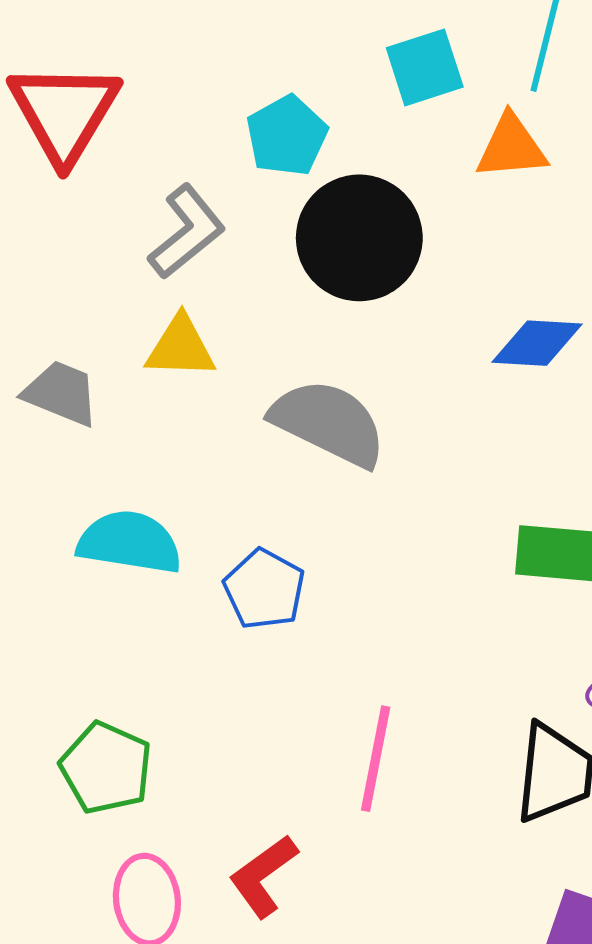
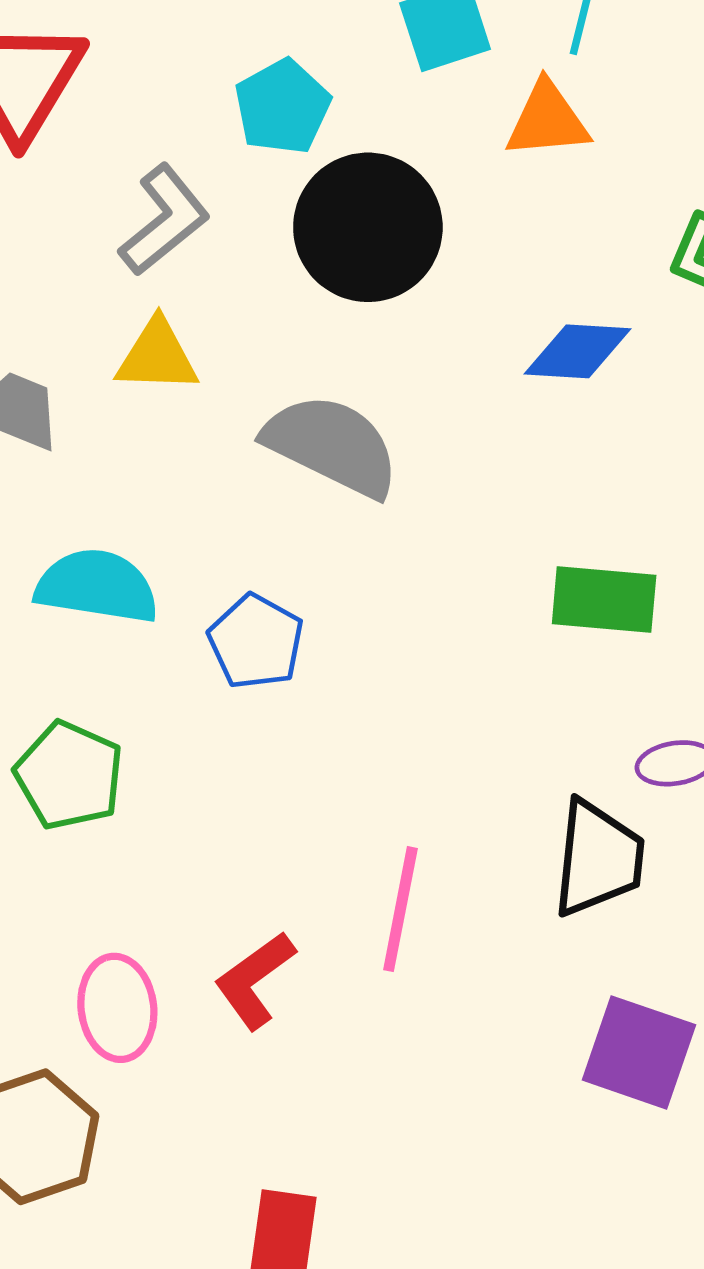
pink line: (376, 759) -> (400, 909), moved
green pentagon: (106, 768) -> (69, 775), moved

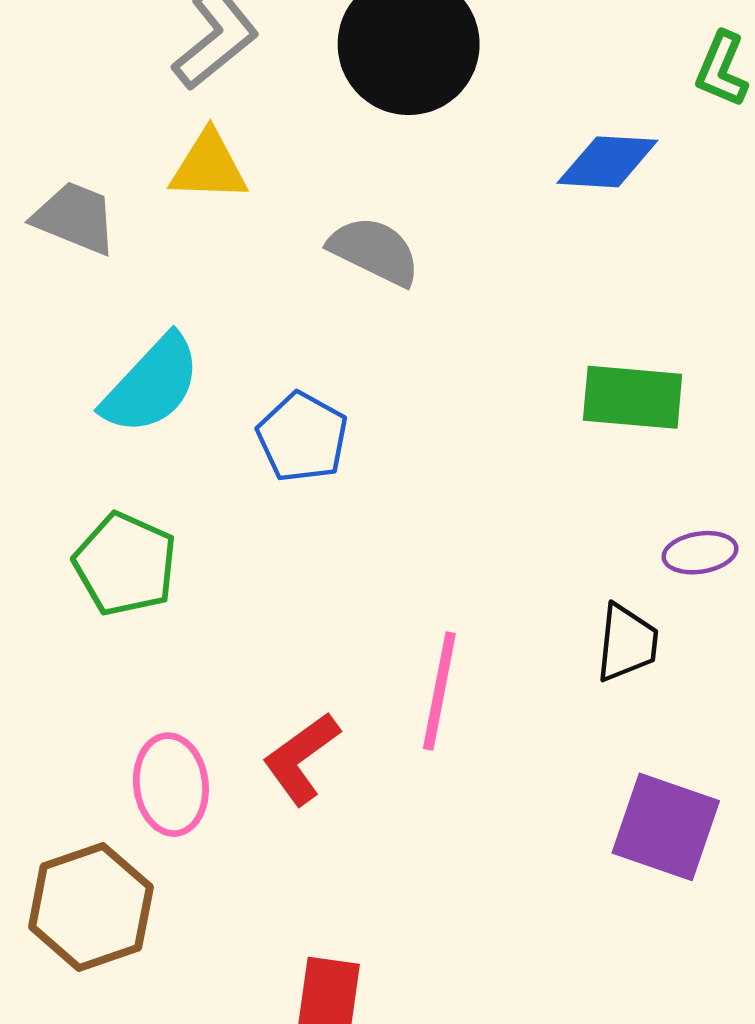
gray semicircle: (332, 445) -> (374, 251), size x0.7
cyan semicircle: (97, 586) -> (152, 385), turned 124
black trapezoid: (598, 858) -> (627, 643), size x0.7

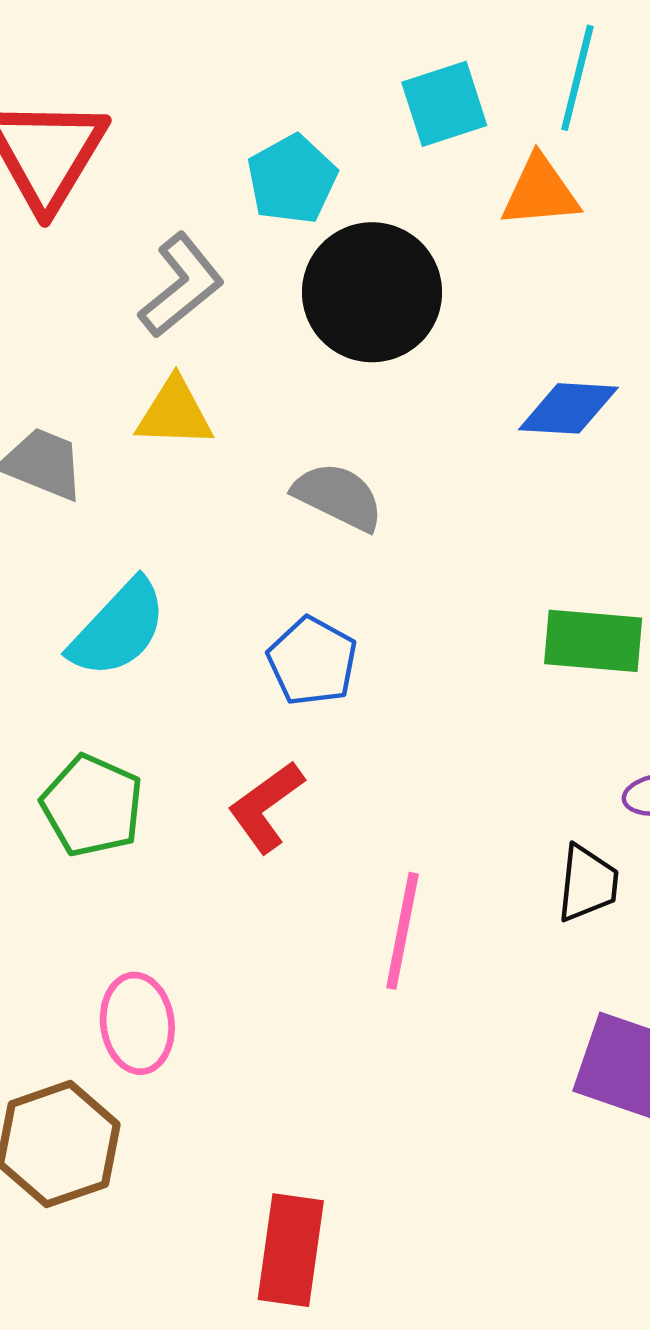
blue pentagon: (302, 437) -> (312, 661), moved
red L-shape: (301, 758) -> (266, 807), moved

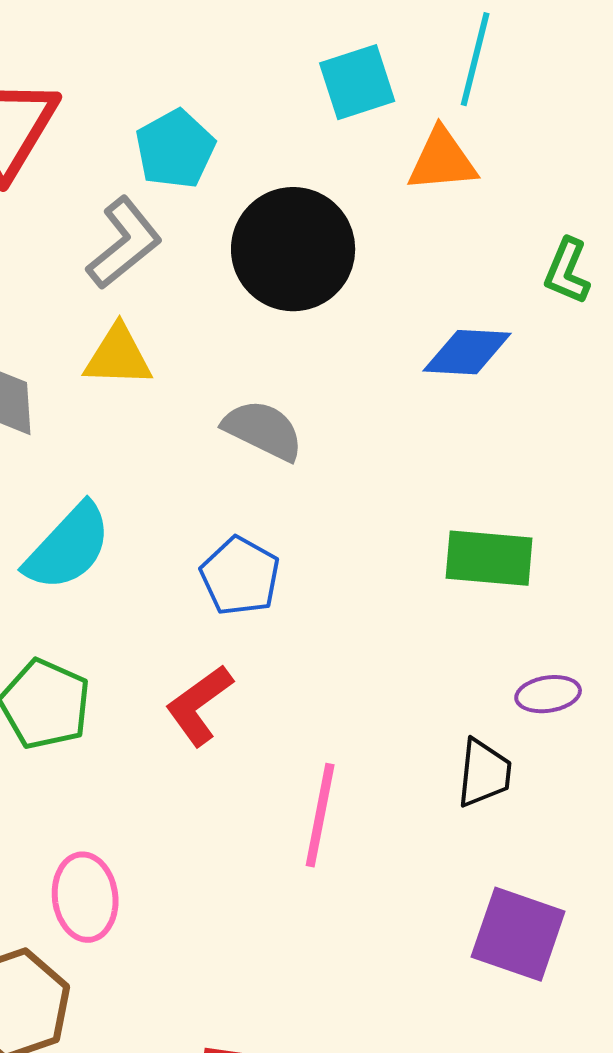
cyan pentagon: (292, 179) -> (175, 149), moved

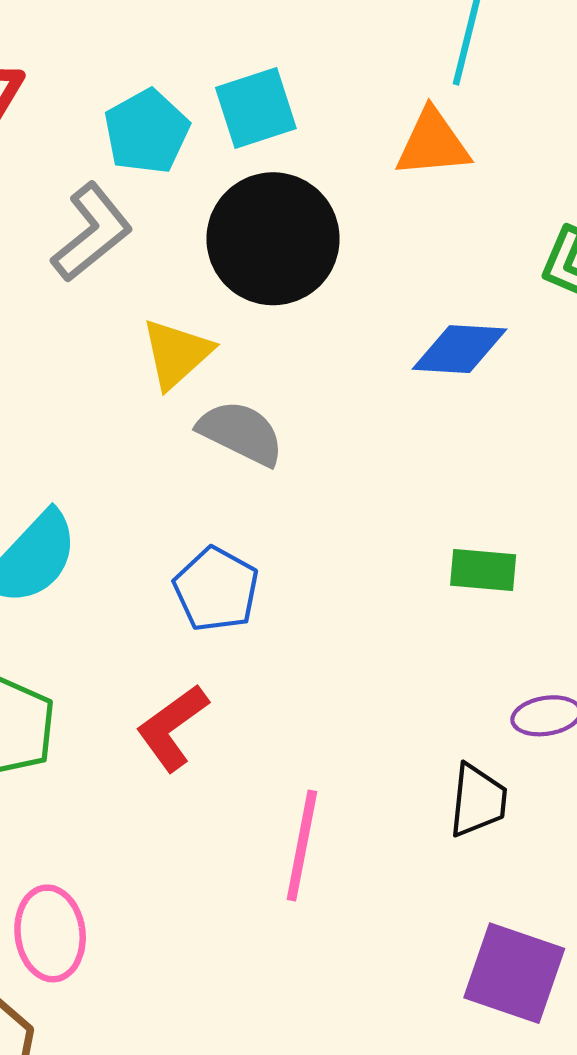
cyan square: (357, 82) -> (256, 108), moved
yellow triangle: (118, 356) -> (177, 353), moved, turned -44
green rectangle: (489, 558) -> (483, 570), size x0.7

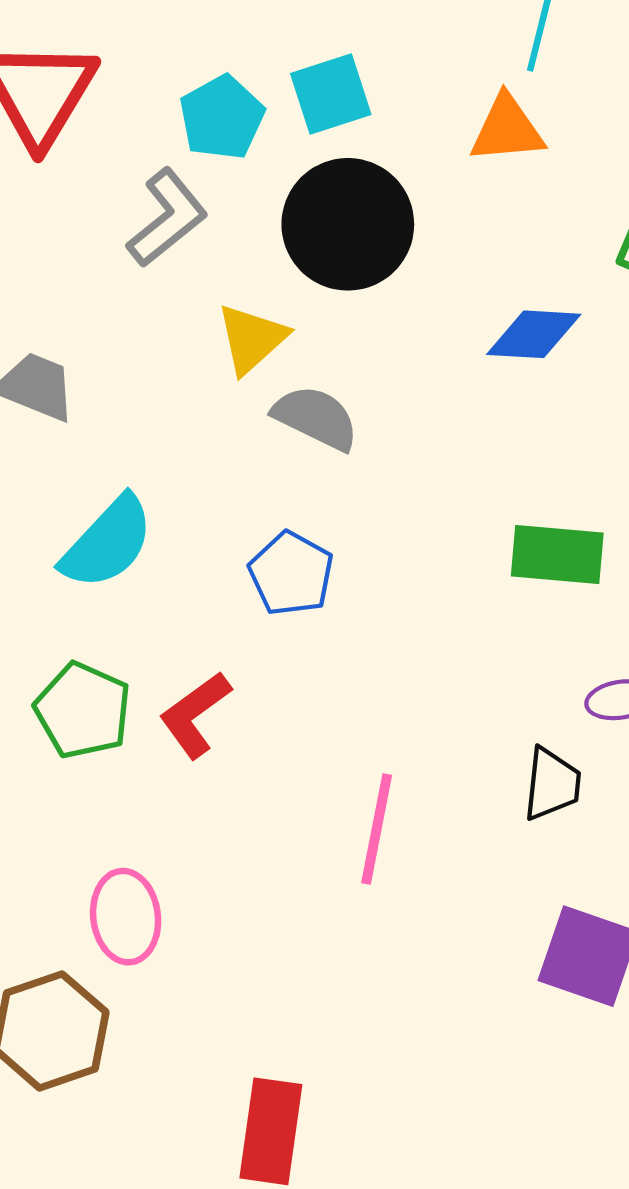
green rectangle: (483, 570) -> (557, 554), size x1.4
red L-shape: (172, 728) -> (195, 715), moved

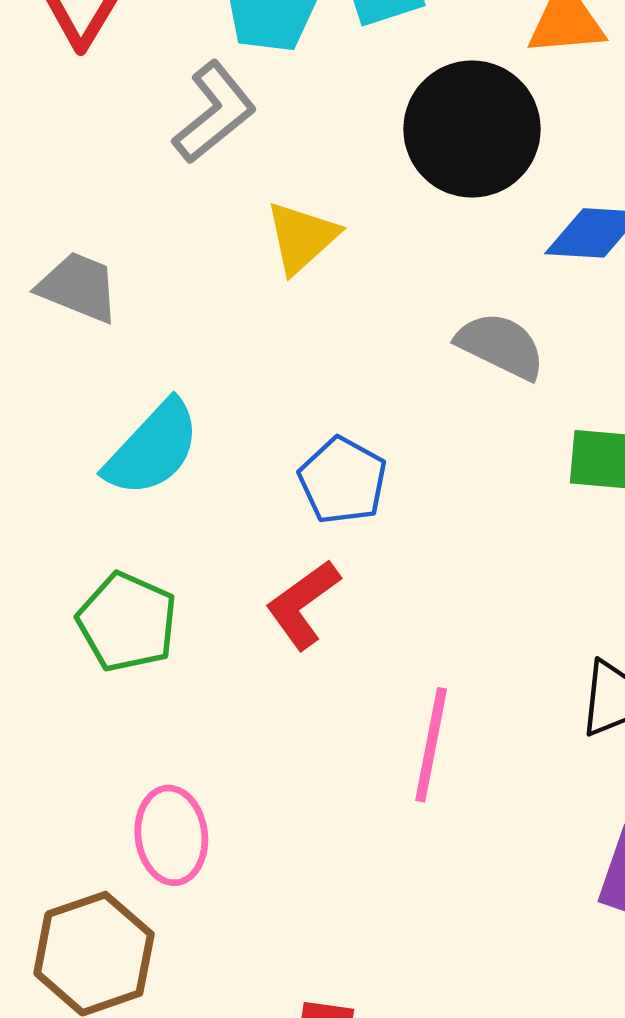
black circle: (348, 224) -> (472, 129), moved
gray semicircle: (316, 418) -> (501, 346), moved
red L-shape: (195, 715) -> (303, 604), moved

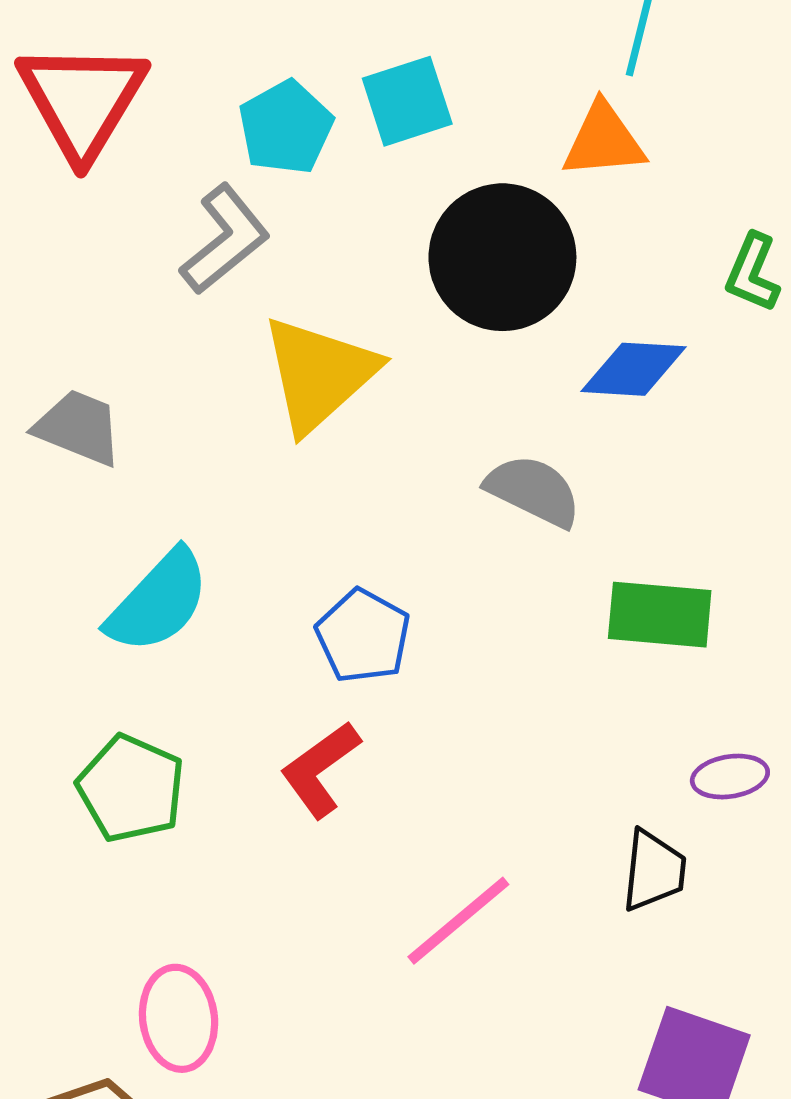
yellow triangle: (302, 237) -> (319, 374), size x1.5
pink line: (431, 745) -> (458, 921), turned 39

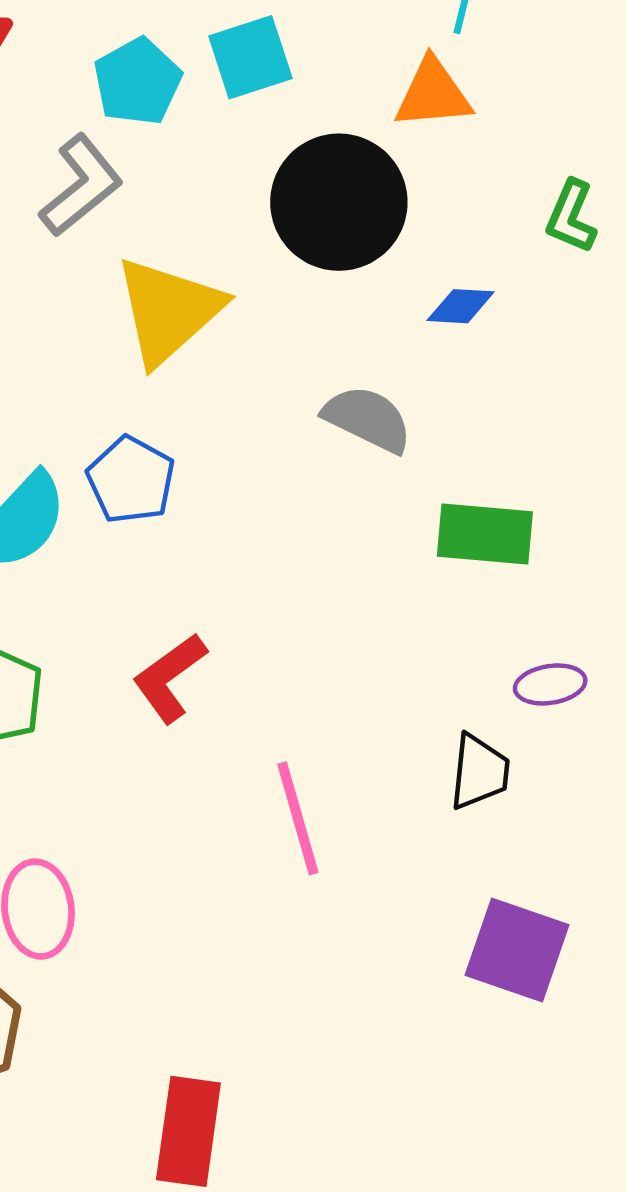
blue diamond: (633, 369) -> (461, 306), size x0.7
blue pentagon: (363, 636) -> (131, 480), moved
pink line: (458, 921) -> (298, 818), turned -66

